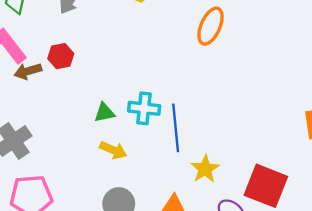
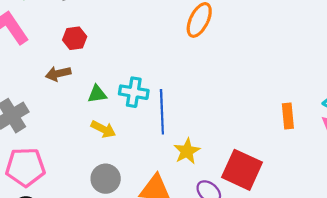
red hexagon: (61, 56) -> (75, 38), moved
brown arrow: (28, 71) -> (58, 74), moved

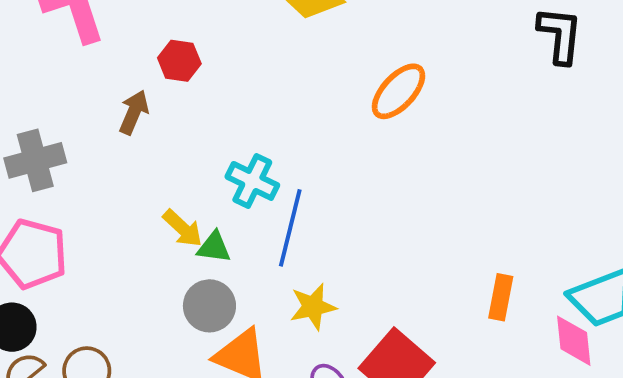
brown arrow: (58, 74) -> (134, 112), turned 110
green triangle: (97, 94) -> (214, 247), moved
gray circle: (106, 179) -> (209, 306), moved

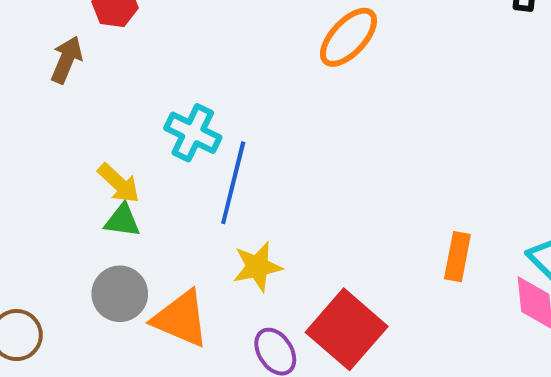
green triangle: (214, 247) -> (122, 221), moved
gray circle: (209, 306) -> (120, 294), moved

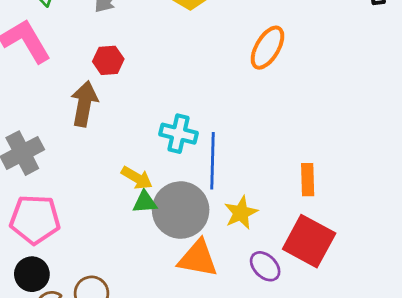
brown arrow: (67, 60) -> (84, 104), size x1.4
orange rectangle: (457, 257) -> (308, 180), moved
gray circle: (120, 294) -> (181, 210), moved, size x1.5

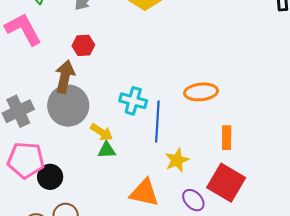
orange ellipse: (267, 48) -> (201, 92), moved, turned 52
gray circle: (181, 210) -> (68, 106), moved
black circle: (32, 274) -> (50, 177), moved

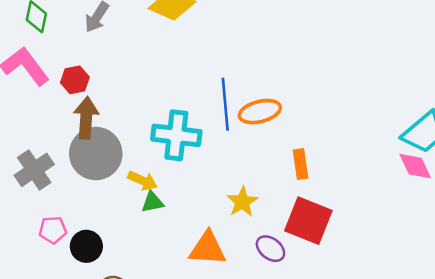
red hexagon: (83, 45) -> (75, 80), moved
cyan cross: (133, 101) -> (176, 135), size x1.4
blue line: (157, 121) -> (225, 104), moved
pink pentagon: (26, 160) -> (53, 230), size x0.6

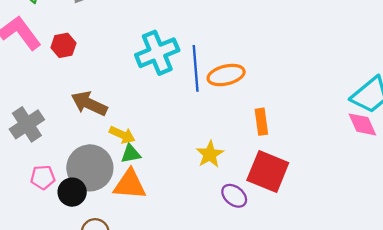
brown arrow: (86, 118) -> (89, 104), moved, turned -69
cyan cross: (176, 135) -> (157, 53), moved, turned -30
gray circle: (96, 154) -> (90, 168), moved
orange triangle: (208, 249) -> (130, 184), moved

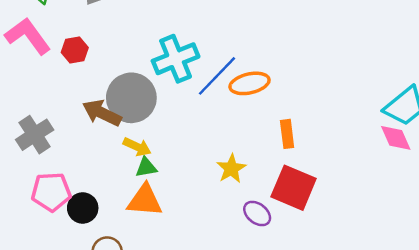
blue line: (196, 68) -> (217, 76), turned 48
gray circle: (90, 168) -> (131, 98), moved
pink pentagon: (43, 177) -> (51, 192), size x1.5

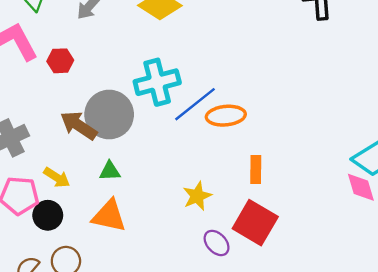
yellow arrow: (137, 147) -> (57, 178), moved
green triangle: (146, 167) -> (110, 171), moved

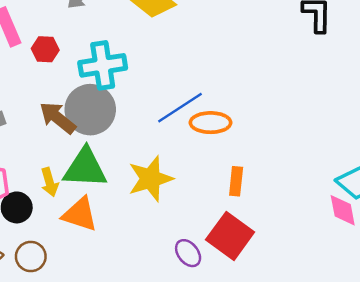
cyan cross: (157, 82) -> (103, 65), moved
green triangle: (110, 171) -> (85, 168), size x2.0
yellow arrow: (57, 178) -> (50, 182), moved, turned 36
yellow star: (197, 196) -> (150, 179), moved, size x1.5

